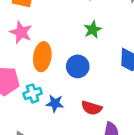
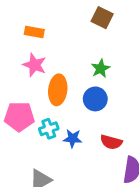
green star: (93, 30) -> (101, 68), moved

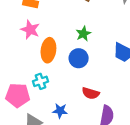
pink pentagon: (19, 117) -> (18, 95), moved
blue star: (73, 139) -> (60, 111), moved

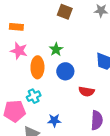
green star: (83, 34) -> (56, 49), moved
red semicircle: (91, 93) -> (86, 91), moved

